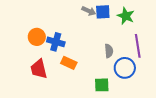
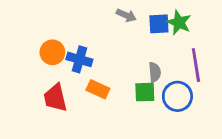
blue square: (103, 12) -> (159, 24), moved
green square: (102, 85) -> (145, 92), moved

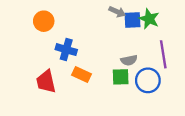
gray arrow: (126, 15) -> (117, 12), moved
orange circle: (52, 52) -> (44, 21), moved
gray semicircle: (155, 72) -> (129, 60), turned 84

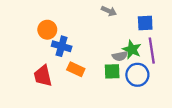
green star: (149, 19) -> (132, 49), moved
blue square: (133, 20) -> (145, 23), moved
orange circle: (44, 21) -> (47, 30), moved

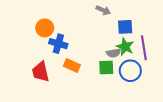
blue square: (145, 23) -> (125, 27), moved

